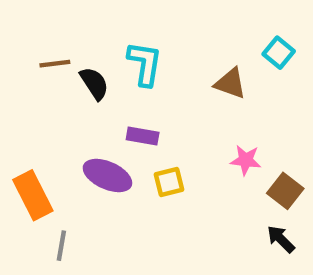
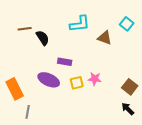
cyan L-shape: (145, 64) -> (80, 24), moved, turned 75
pink star: (246, 160) -> (95, 79), moved

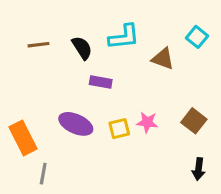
black semicircle: (43, 38) -> (82, 48), moved
purple rectangle: (65, 62) -> (101, 82), moved
brown square: (130, 87) -> (194, 121), moved
black arrow: (128, 109) -> (199, 169), turned -128

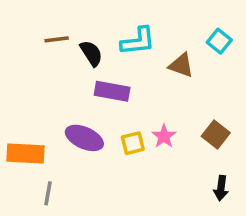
brown line: (38, 45) -> (57, 39), moved
purple rectangle: (101, 82) -> (112, 91), size x1.4
pink star: (147, 122) -> (164, 136), turned 30
orange rectangle: (23, 138) -> (26, 154), turned -60

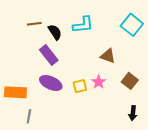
cyan square: (219, 41) -> (132, 25), size x1.5
brown triangle: (181, 65) -> (108, 56), moved
purple rectangle: (112, 91) -> (49, 55), moved, turned 42

